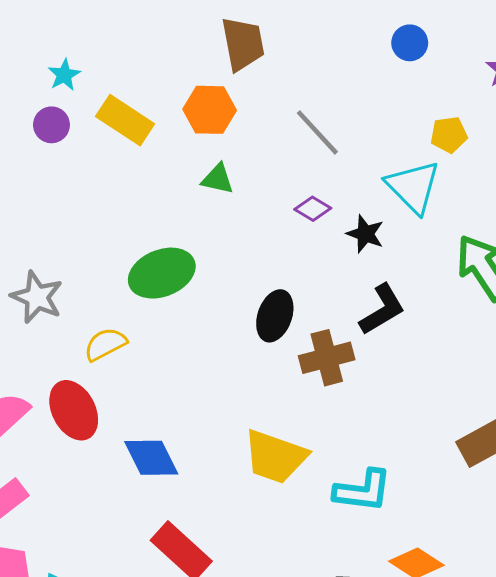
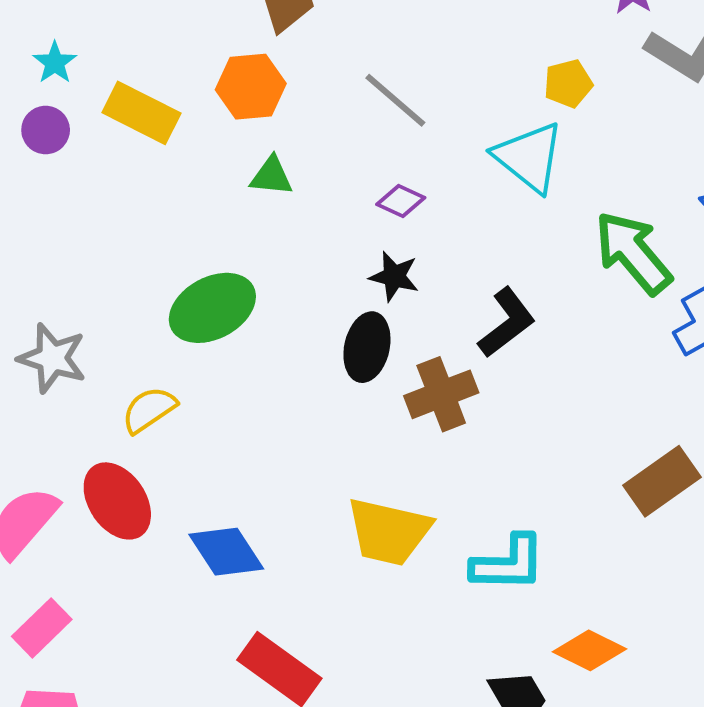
black star: (365, 234) -> (394, 276), moved

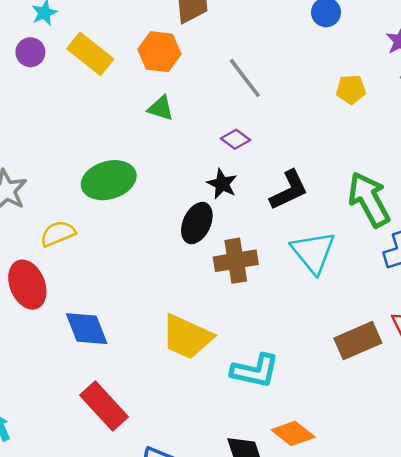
cyan triangle: (529, 157) -> (313, 252), moved
black L-shape: (507, 323) -> (289, 190), moved

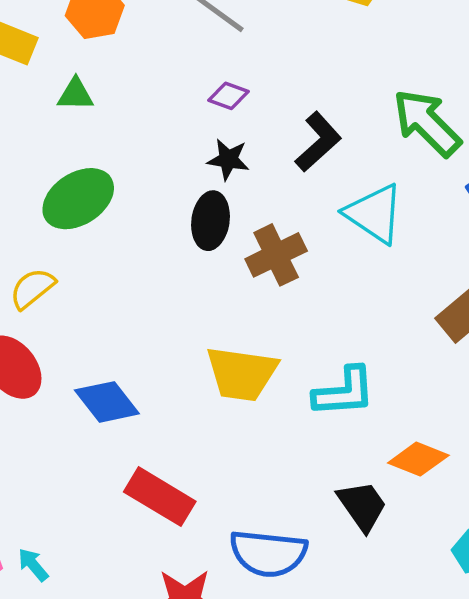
green triangle: (161, 108) -> (75, 94), moved

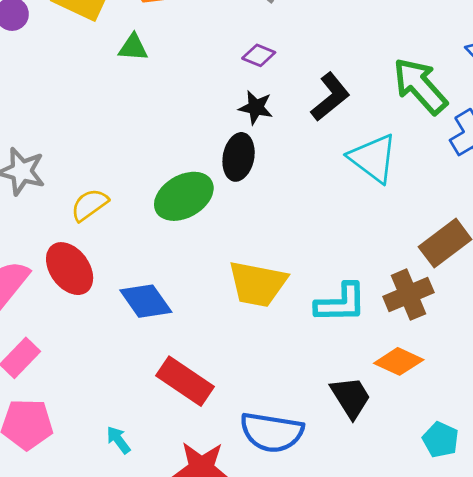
green ellipse: (78, 199) -> (184, 196), moved
brown cross: (276, 255) -> (408, 295), moved
cyan arrow: (33, 565) -> (118, 440), moved

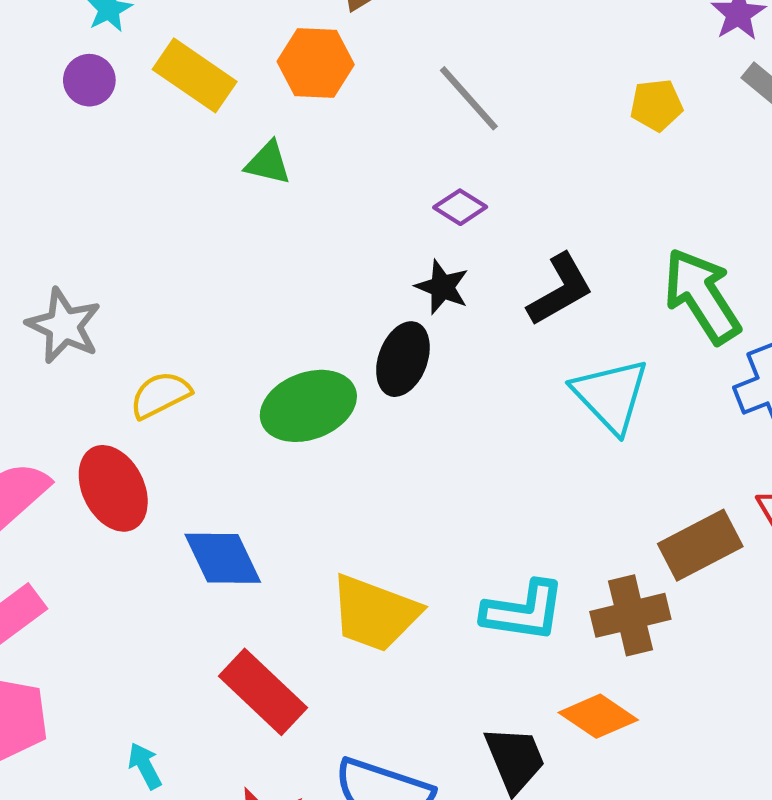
yellow trapezoid: (257, 284) -> (375, 613), moved

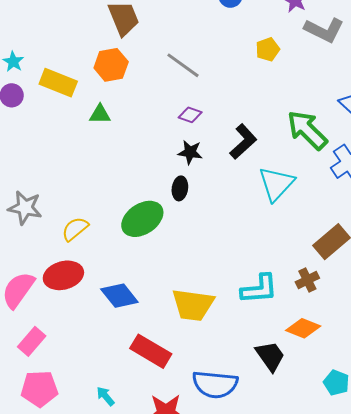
black ellipse: (403, 359) -> (180, 188), size x0.7
cyan triangle: (611, 395) -> (276, 184), turned 39
red ellipse: (113, 488) -> (63, 275), turned -66
brown cross: (630, 615) -> (307, 280), size x0.7

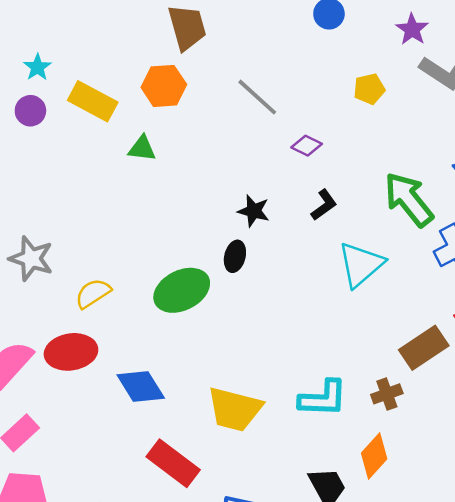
purple diamond: (190, 115) -> (307, 146), moved
black L-shape: (243, 142) -> (324, 205), size x0.7
orange diamond: (303, 328) -> (374, 456), turned -76

